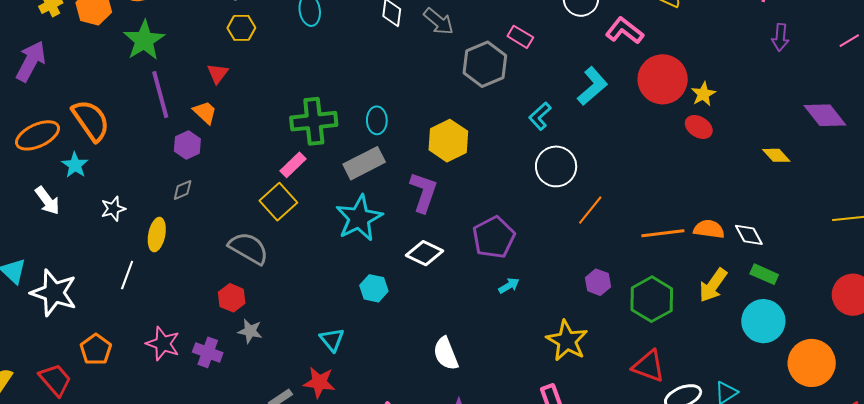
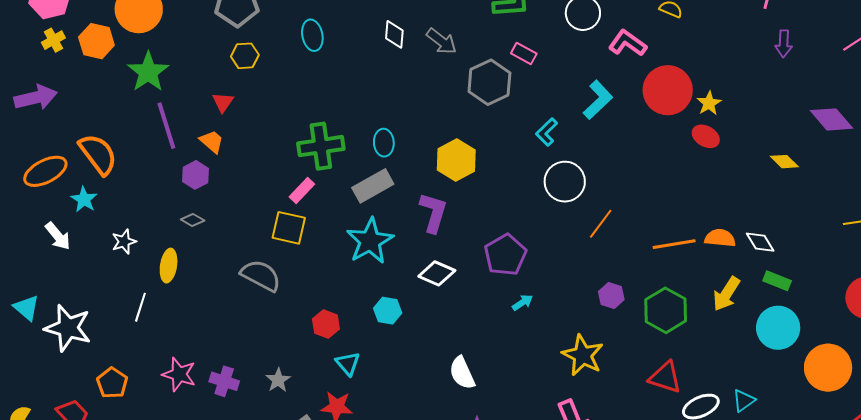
purple arrow: (31, 61) -> (36, 98), turned 51
gray diamond: (183, 190) -> (193, 220), turned 55
yellow square: (278, 202) -> (289, 228), turned -33
red hexagon: (232, 298) -> (326, 324), moved
gray star: (250, 331) -> (278, 380), moved, turned 30

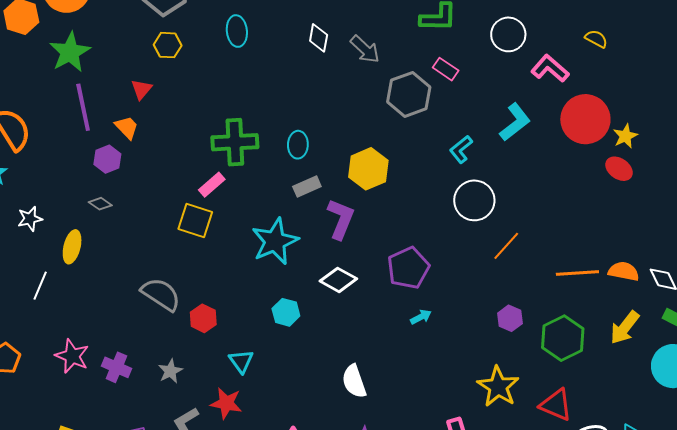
gray rectangle: (373, 186) -> (307, 186), moved, size x0.7
gray semicircle: (261, 275) -> (161, 294), moved
red hexagon: (326, 324) -> (203, 318), moved
yellow star: (583, 355) -> (498, 387), moved

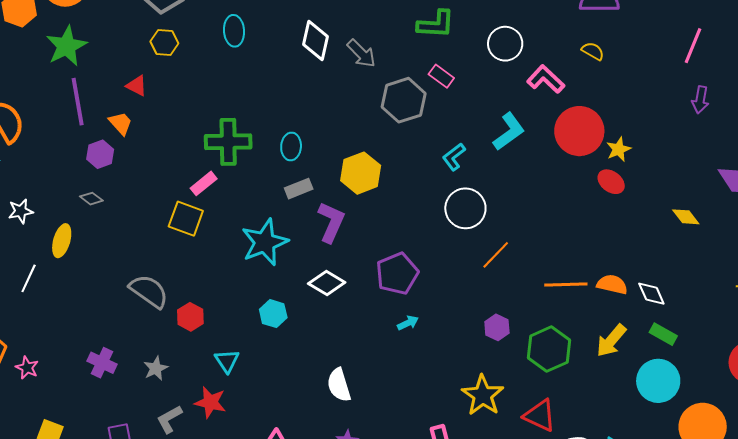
white diamond: (319, 38) -> (315, 40), size x1.4
red triangle: (141, 89) -> (137, 86), turned -45
pink star: (72, 356) -> (27, 368), moved, size x0.7

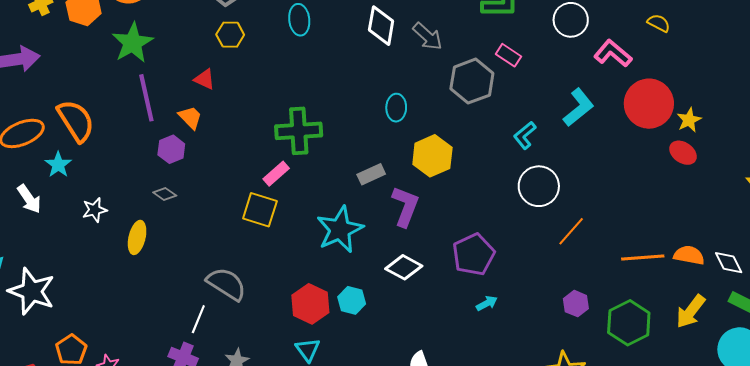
cyan ellipse: (291, 147) -> (396, 108), moved
white line: (29, 278) -> (198, 319), moved
red hexagon: (190, 317) -> (310, 304), moved, size x1.4

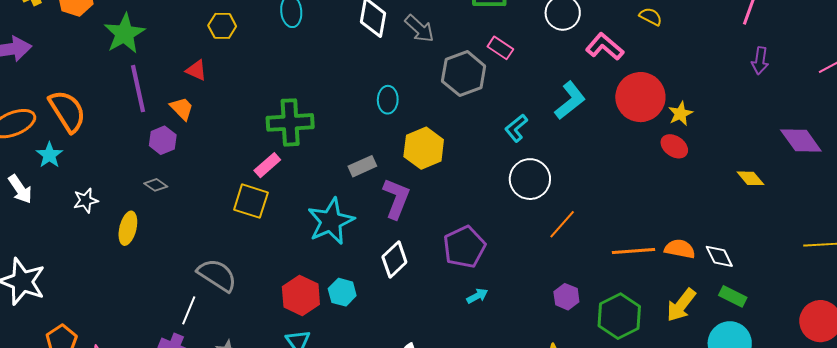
white diamond: (404, 267) -> (394, 259), turned -72

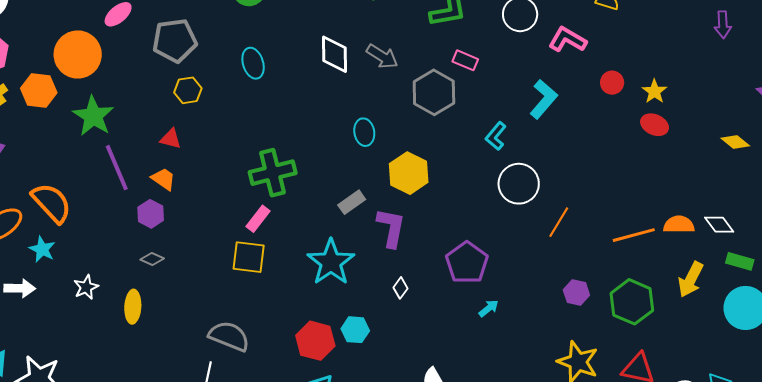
red circle: (640, 97) -> (612, 83), size x0.5
white arrow: (20, 189) -> (20, 288), turned -44
white diamond: (394, 259) -> (401, 288), size x0.6

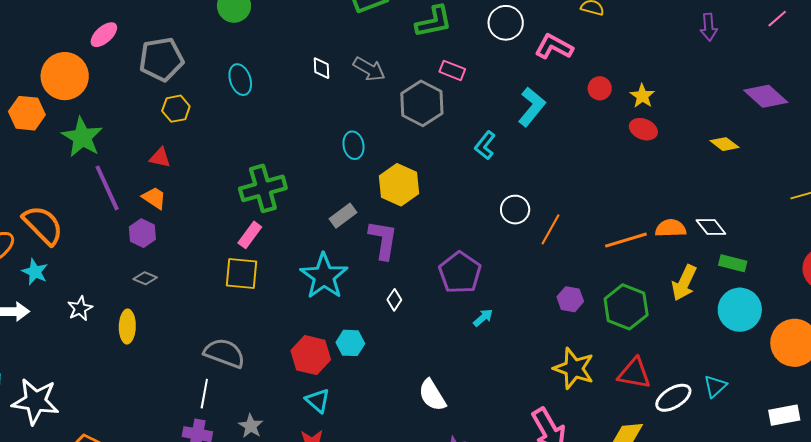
white diamond: (335, 54) -> (321, 68), size x0.6
white circle: (519, 184) -> (515, 210), moved, size x0.7

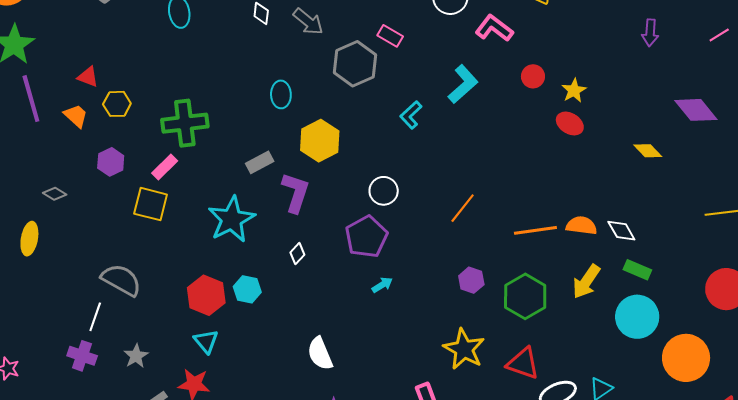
yellow hexagon: (176, 109) -> (117, 104), moved
white circle: (515, 210) -> (384, 191), moved
purple hexagon: (142, 233) -> (111, 162), moved

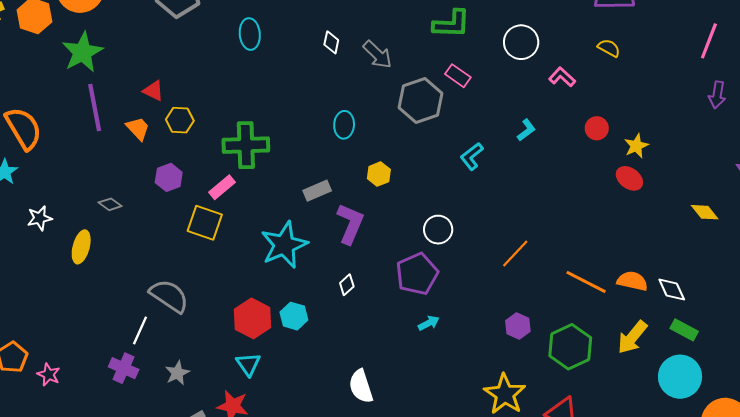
pink L-shape: (494, 28) -> (562, 77), size x0.7
cyan L-shape: (463, 84) -> (526, 130), size x0.6
yellow hexagon: (320, 141) -> (379, 174), size x0.6
orange line: (535, 230) -> (586, 282), turned 30

